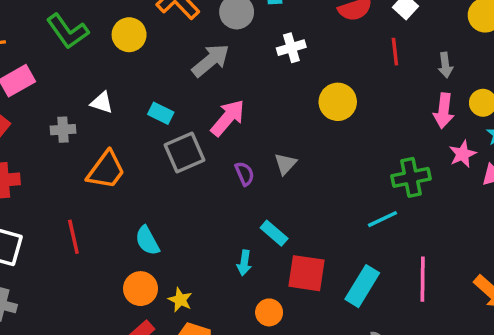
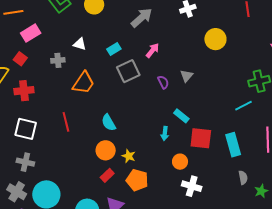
cyan rectangle: (161, 113) -> (114, 49), turned -56
pink arrow: (228, 118) -> (152, 50), size x0.7
cyan rectangle: (362, 286) -> (233, 145), turned -45

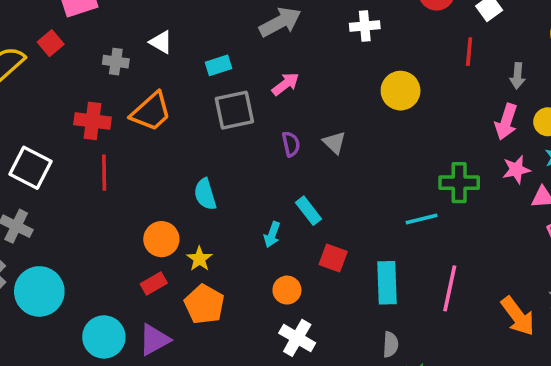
gray triangle: (187, 76) -> (334, 143), turned -40
red cross: (24, 91) -> (92, 121), moved
cyan semicircle: (109, 123) -> (205, 194), moved
red square: (201, 138) -> (333, 258), size x0.7

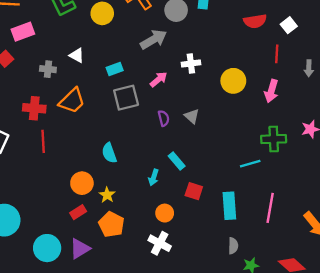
white cross: (365, 26) -> (191, 64), moved
pink arrow: (506, 122) -> (271, 91), moved
white cross: (297, 338) -> (160, 243), moved

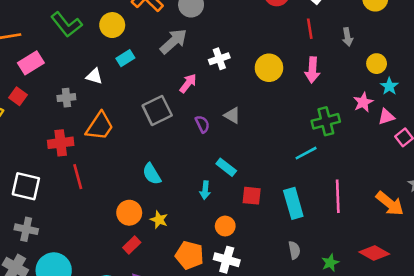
cyan rectangle: (115, 69) -> (125, 58), moved
orange pentagon: (111, 224) -> (189, 255), moved
gray semicircle: (233, 246) -> (294, 250), moved

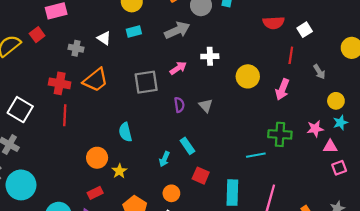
gray arrow: (347, 37) -> (319, 72), turned -40
red rectangle: (132, 245) -> (95, 193), moved

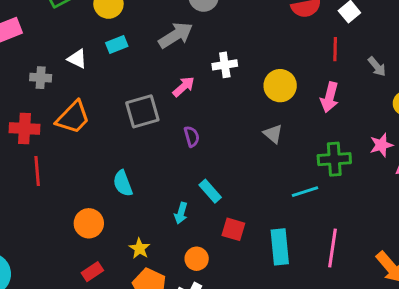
gray triangle: (206, 105) -> (273, 134), moved
yellow star: (119, 171) -> (140, 248), moved

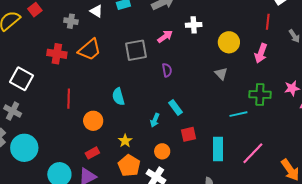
red line: (37, 171) -> (69, 99), moved
red square: (233, 229) -> (188, 134), turned -35
pink line: (332, 248) -> (253, 153), turned 30

